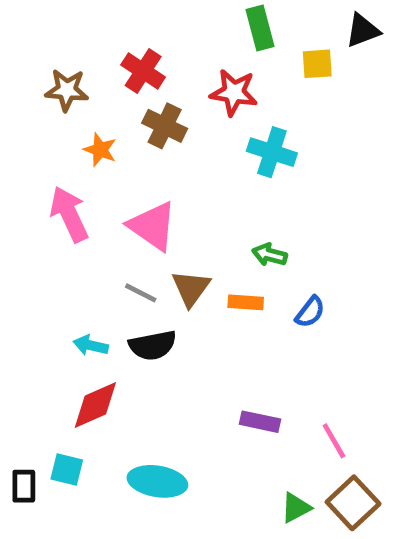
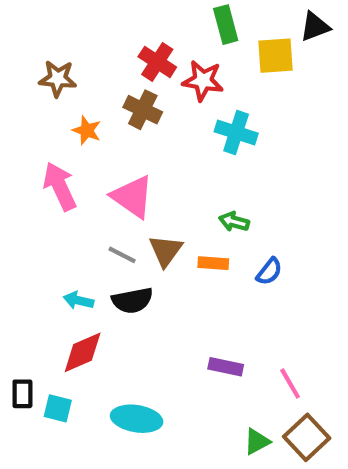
yellow square: (317, 64) -> (276, 56), size x1.4
red cross: (143, 71) -> (157, 62), moved
black rectangle: (24, 486) -> (22, 394), moved

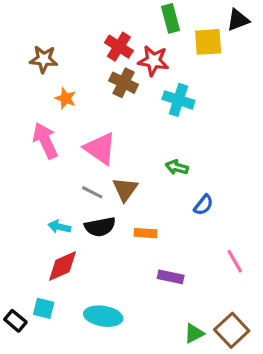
brown cross: (143, 110) -> (124, 83), moved
orange rectangle: (213, 263) -> (146, 233), moved
pink line: (290, 383) -> (235, 261), moved
black rectangle: (22, 394) -> (15, 321), moved, turned -50

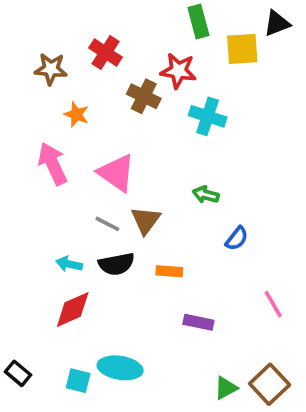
red cross: (119, 47) -> (106, 53), moved
cyan square: (44, 308) -> (78, 381), moved

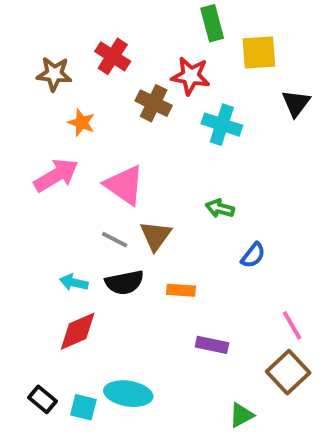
black triangle: (277, 23) -> (296, 103), moved, turned -32
pink arrow: (53, 164) -> (56, 175), turned 84
black rectangle: (18, 373) -> (43, 399), moved
brown square: (270, 384) -> (288, 372), moved

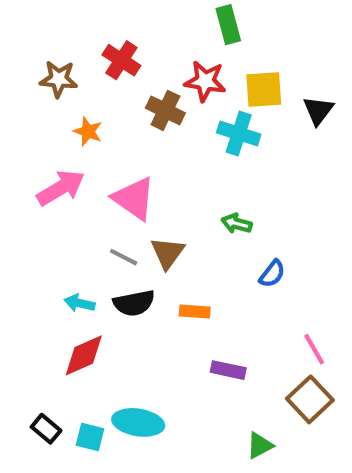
yellow square: (259, 52) -> (264, 90), moved

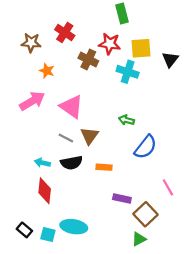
blue semicircle: (272, 274) -> (146, 147), size x1.6
red diamond: (84, 355) -> (45, 191), turned -60
brown square: (310, 399) -> (146, 214), moved

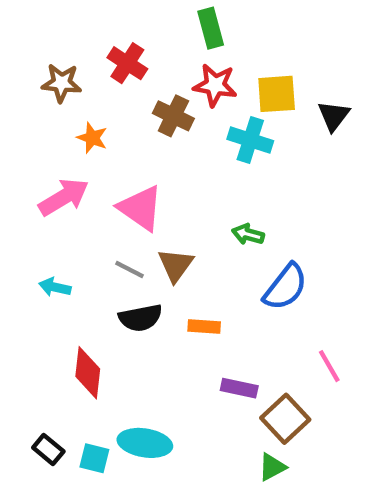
green rectangle: (122, 13) -> (211, 28), moved
cyan arrow: (42, 163) -> (55, 287), moved

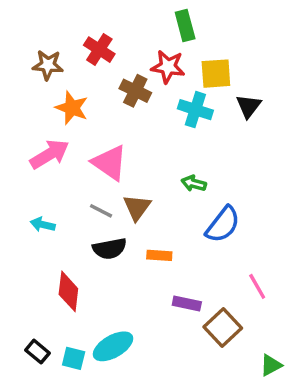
green rectangle: (211, 28) -> (185, 25), moved
black triangle: (334, 116) -> (249, 106), moved
orange star: (92, 138) -> (72, 108), size x1.4
cyan ellipse: (145, 443) -> (113, 346), turned -39
green triangle: (272, 467) -> (271, 365), moved

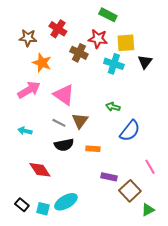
green rectangle: (185, 25) -> (108, 15), turned -48
red diamond: (68, 291) -> (40, 170), turned -40
green triangle: (271, 365) -> (148, 210), moved

